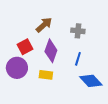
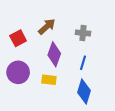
red square: (25, 47) -> (18, 38), moved
blue diamond: (91, 81) -> (84, 91), moved, turned 60

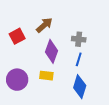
gray cross: (83, 33) -> (79, 39), moved
purple circle: (18, 72) -> (17, 80), moved

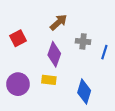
brown arrow: (44, 25) -> (59, 22), moved
blue line: (79, 59) -> (104, 52), moved

